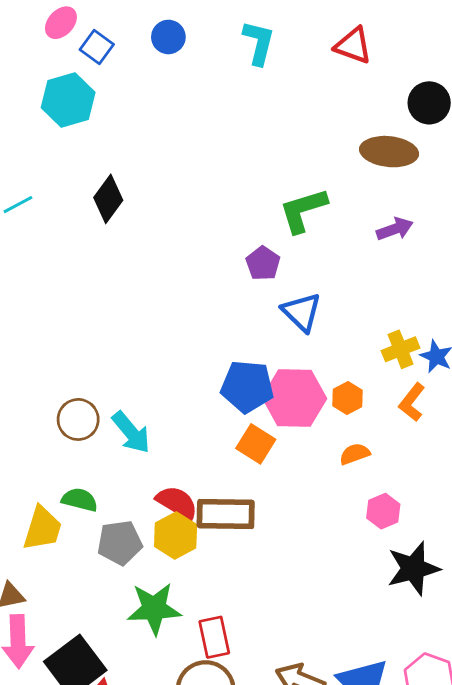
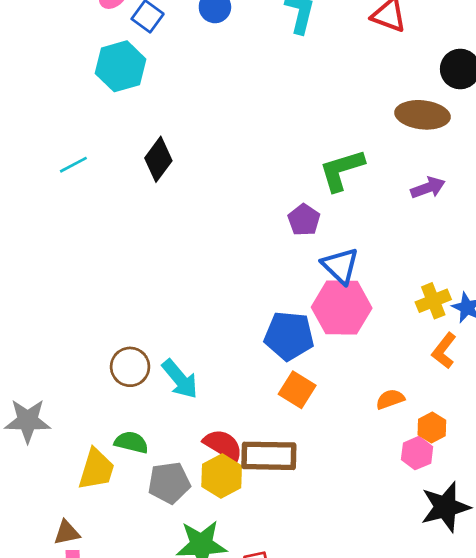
pink hexagon: (294, 398) -> (342, 308), moved
orange hexagon: (347, 398) -> (432, 427), moved

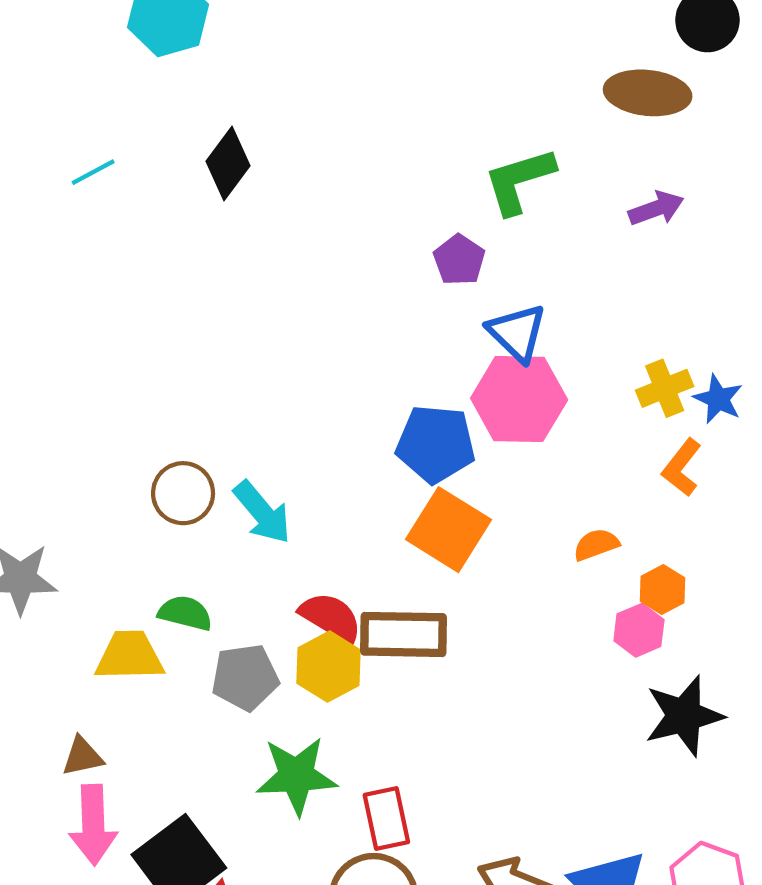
orange square: (297, 390) -> (448, 530), size x1.4
yellow trapezoid: (96, 469) -> (130, 656), turned -108

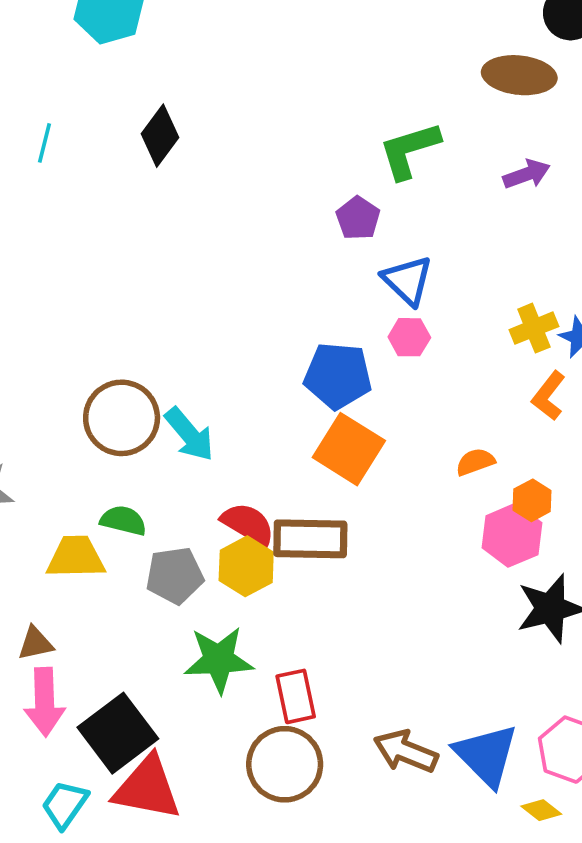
cyan line: (93, 172) -> (45, 143), turned -48
pink hexagon: (519, 399) -> (409, 337), size x0.5
brown circle: (183, 493) -> (122, 418), size x1.4
pink hexagon: (639, 630) -> (512, 535), size x1.4

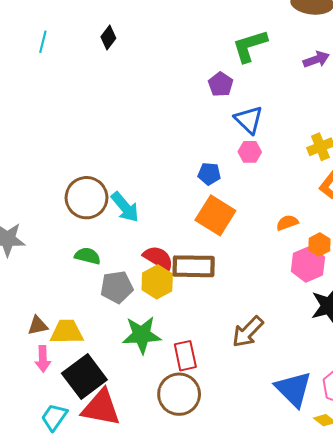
black diamond: (160, 136) -> (108, 38), size x0.7
blue pentagon: (338, 376) -> (209, 174), size x0.6
yellow trapezoid: (76, 557) -> (67, 332), moved
pink arrow: (45, 702) -> (43, 359), size x0.7
brown arrow: (406, 751) -> (248, 332), moved, turned -68

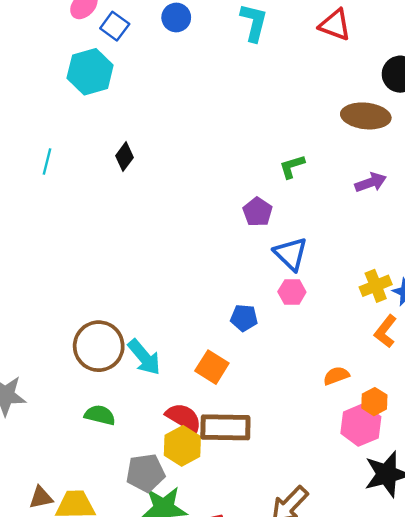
green L-shape: (250, 46) -> (292, 166), size x0.6
orange square: (215, 215) -> (212, 367), moved, size x0.7
gray pentagon: (117, 287) -> (145, 473), moved

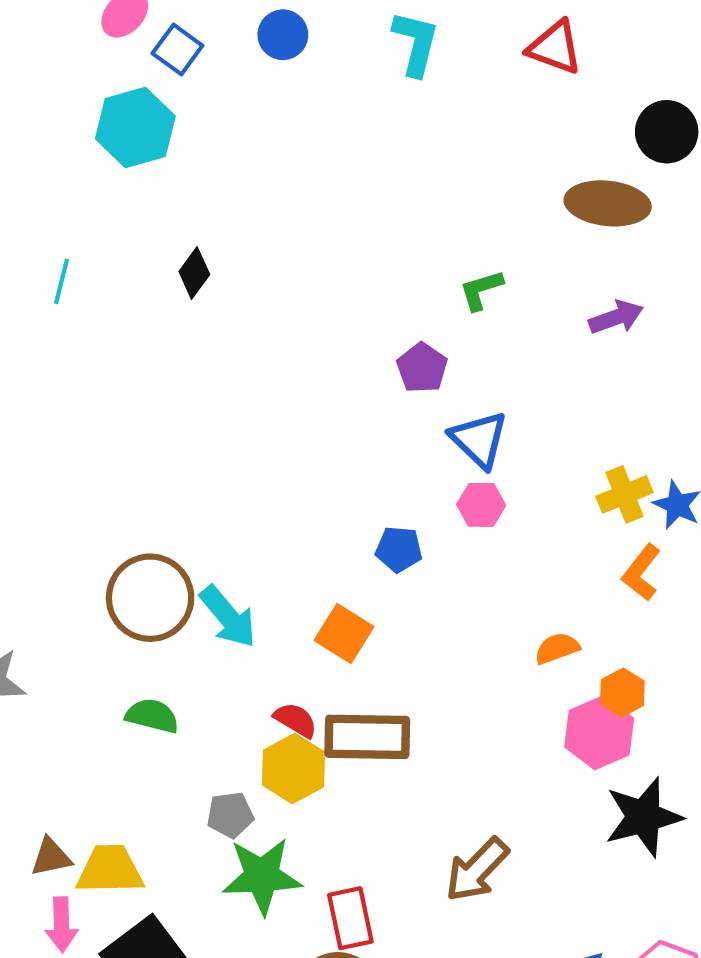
red semicircle: (184, 418) -> (296, 720), size x0.7
gray pentagon: (145, 473) -> (230, 815), size x0.7

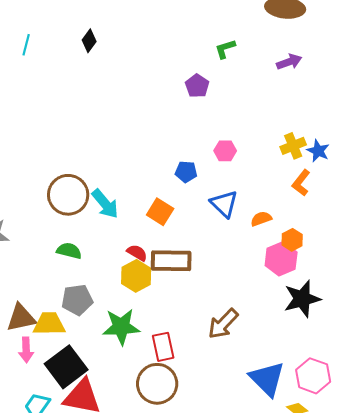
blue triangle: (479, 440) -> (224, 204), moved
gray pentagon: (230, 815) -> (77, 300), moved, size x1.4
brown triangle: (51, 857) -> (21, 318), size x1.5

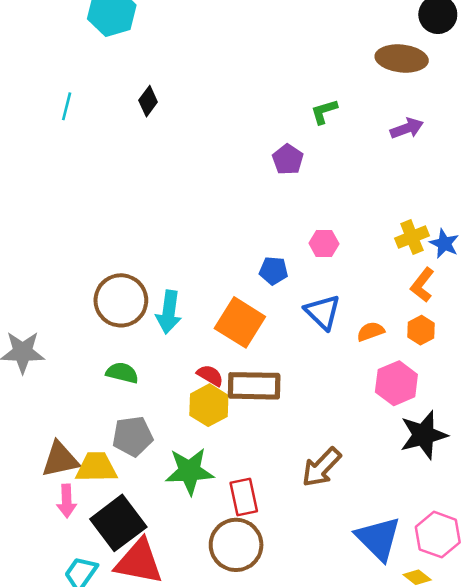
cyan arrow: (105, 204) -> (169, 312), turned 48
orange square: (160, 212) -> (240, 322), size x1.4
orange hexagon: (292, 240) -> (421, 330), moved

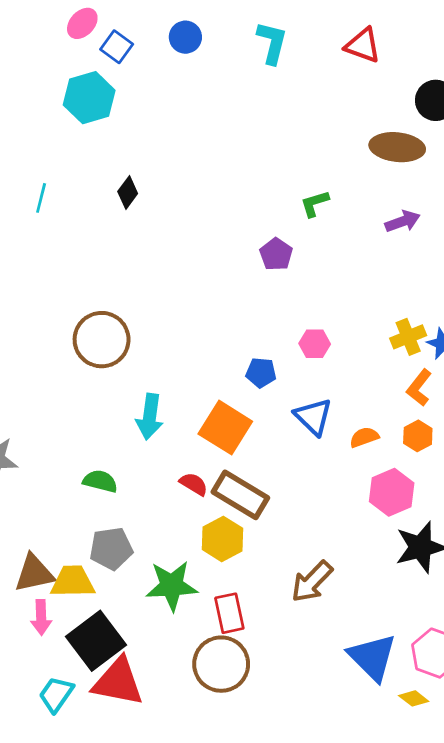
brown circle: (121, 300) -> (102, 340), moved
brown rectangle: (254, 386) -> (240, 495), turned 30
yellow hexagon: (209, 405) -> (223, 539), moved

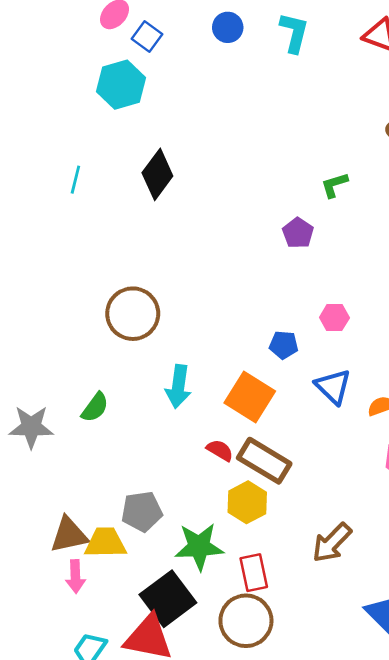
blue circle: (185, 37) -> (228, 27), moved
black diamond: (128, 192) -> (157, 174), size x1.6
green semicircle: (100, 481) -> (95, 407), moved, turned 112
black square: (96, 641) -> (168, 599), moved

